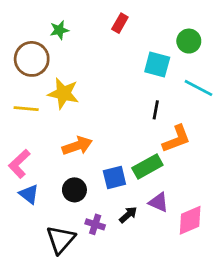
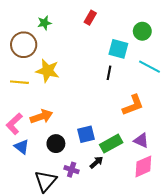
black line: (156, 110) -> (109, 73), moved
orange arrow: (77, 146) -> (41, 117), moved
green rectangle: (147, 166) -> (111, 144), moved
purple triangle: (159, 202) -> (141, 140), moved

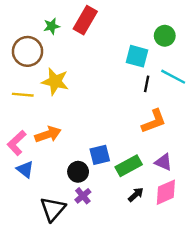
red rectangle: (90, 18) -> (85, 20), moved, size x1.6
black line: (109, 73) -> (147, 84), moved
black circle: (56, 144) -> (78, 172), moved
black arrow: (96, 162) -> (136, 195), moved
purple cross: (72, 170) -> (83, 196), turned 32

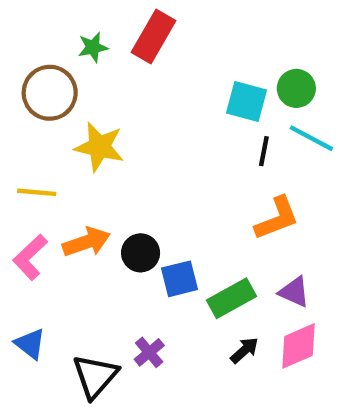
green circle: (165, 36) -> (296, 88), moved
yellow line: (23, 95) -> (37, 192), moved
blue triangle: (25, 169) -> (30, 344), moved
black circle: (78, 172) -> (141, 253), moved

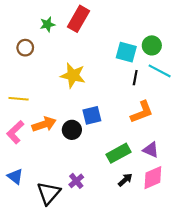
brown circle: (50, 93) -> (25, 48), size x0.6
yellow star: (99, 147) -> (73, 75), moved
blue square: (179, 279) -> (92, 115), moved

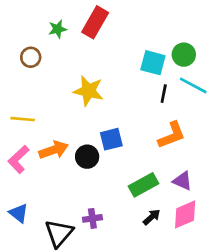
purple cross: (76, 181) -> (92, 218), turned 32

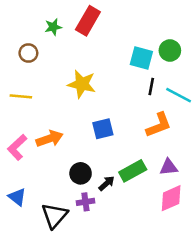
cyan line: (193, 85) -> (179, 95), moved
yellow line: (23, 119) -> (21, 96), moved
black circle: (87, 157) -> (81, 173), moved
purple triangle: (182, 181) -> (169, 167), turned -30
black arrow: (152, 217) -> (107, 183), moved

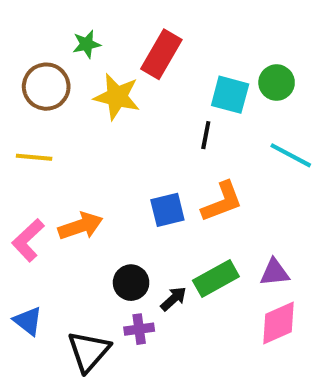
red rectangle: (88, 21) -> (161, 54), moved
brown circle: (28, 53) -> (46, 87), size x1.5
yellow star: (82, 84) -> (117, 97), moved
black line: (151, 86) -> (206, 135), moved
orange L-shape: (159, 125) -> (222, 202), moved

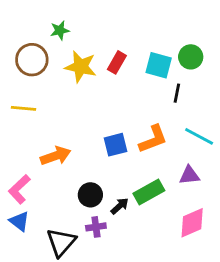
red rectangle: (161, 54) -> (117, 62), moved, size x0.7
black line: (206, 135) -> (177, 93), moved
cyan line: (291, 155) -> (199, 136), moved
pink L-shape: (28, 240) -> (19, 189), moved
purple triangle: (275, 272) -> (189, 175), moved

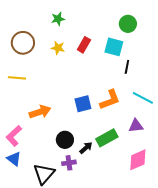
green star: (60, 30) -> (58, 19), moved
green circle: (191, 57) -> (128, 24), moved
yellow star: (81, 67) -> (58, 48), size x0.6

